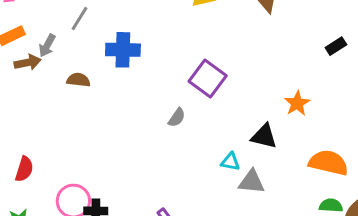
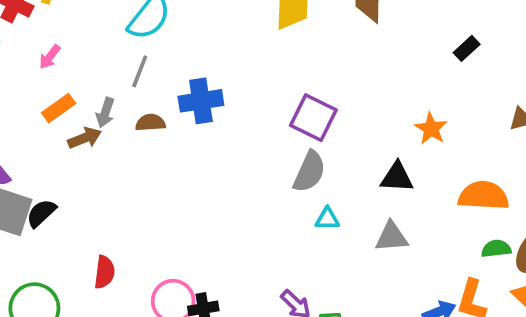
brown semicircle: (78, 80) -> (150, 123), moved
gray semicircle: (177, 118) -> (309, 172), moved, size x1.6
cyan triangle: (230, 162) -> (327, 219), moved

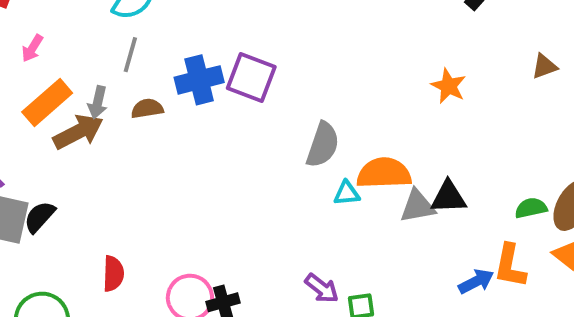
orange rectangle: (59, 108) -> (47, 102), size x1.4
purple square: (313, 118) -> (251, 78), moved
brown arrow: (85, 138) -> (78, 132), size x1.4
black triangle: (397, 177) -> (448, 197), moved
orange semicircle: (484, 196) -> (384, 173), moved

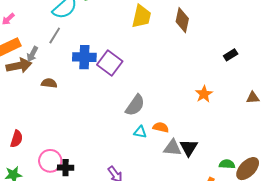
brown semicircle: (147, 109) -> (49, 83), moved
orange semicircle: (384, 173) -> (161, 127), size x0.6
black triangle: (448, 197) -> (189, 148), turned 48

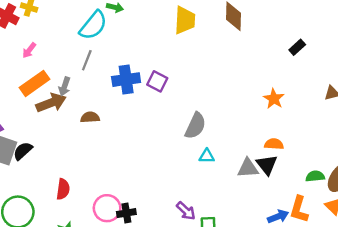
purple square: (110, 63) -> (157, 81), size x0.7
orange semicircle: (161, 127) -> (274, 144), moved

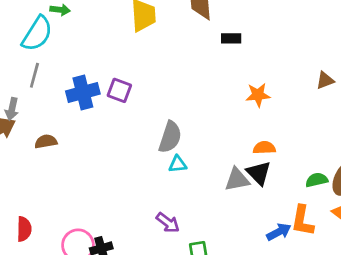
black rectangle: (297, 47) -> (231, 38), moved, turned 49
orange star: (274, 99) -> (258, 95), turned -30
cyan triangle: (207, 156) -> (178, 164), moved
purple arrow: (186, 211) -> (168, 223), moved

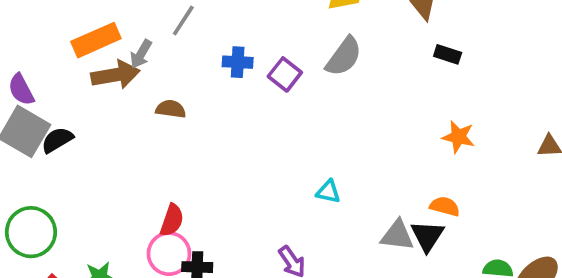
blue cross: (83, 92) -> (238, 62), size x0.7
gray semicircle: (170, 137) -> (344, 57), moved
red semicircle: (24, 229) -> (172, 220), moved

